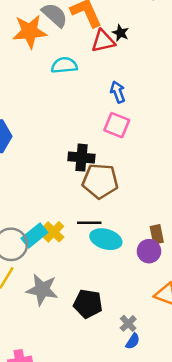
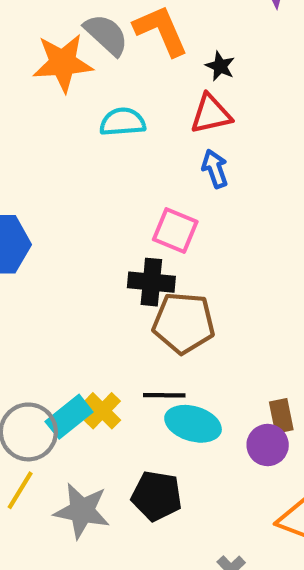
red triangle: (103, 41) -> (211, 114), moved
pink square: (117, 125) -> (175, 231), moved
black pentagon: (88, 304) -> (157, 496), moved

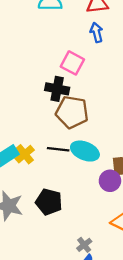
cyan ellipse: (193, 424) -> (85, 151), moved

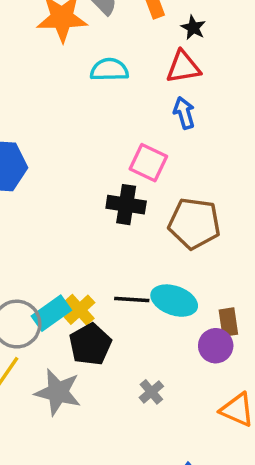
brown pentagon: (72, 112) -> (194, 223), moved
black pentagon: (49, 202) -> (90, 344), moved, turned 30
gray cross: (84, 245) -> (151, 392), moved

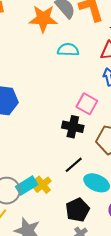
black line: (132, 300) -> (74, 165), moved, turned -48
black pentagon: (90, 344) -> (78, 210), moved

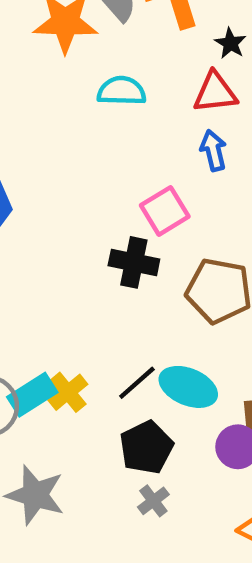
pink square: (87, 104) -> (165, 211), turned 30
black line: (74, 165) -> (137, 383), moved

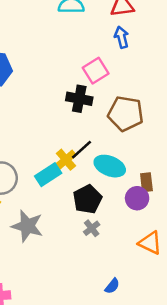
black line: (137, 383) -> (81, 150), moved
yellow cross: (68, 392) -> (66, 160), moved
cyan rectangle: (32, 395) -> (48, 175), moved

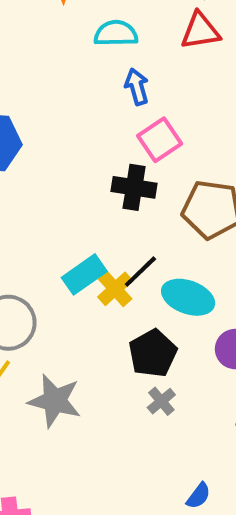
blue arrow: (122, 37) -> (137, 87), moved
cyan rectangle: (48, 175) -> (84, 274), moved

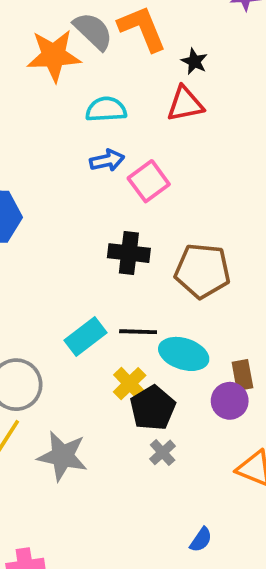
blue arrow: (137, 87) -> (107, 160), moved, turned 96
pink square: (160, 140) -> (149, 181), moved
black line: (140, 272) -> (138, 332), turned 48
yellow cross: (115, 289) -> (130, 384), moved

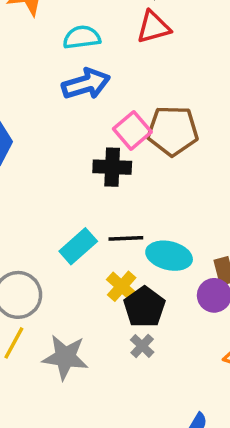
blue arrow: (107, 160) -> (86, 84), size x1.5
pink square: (149, 181) -> (132, 130), moved
brown pentagon: (202, 271) -> (173, 131), moved
gray cross: (163, 452) -> (142, 346), moved

